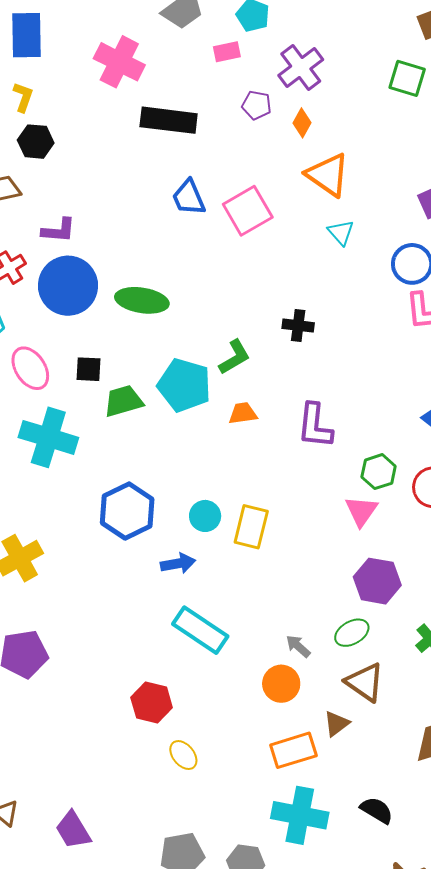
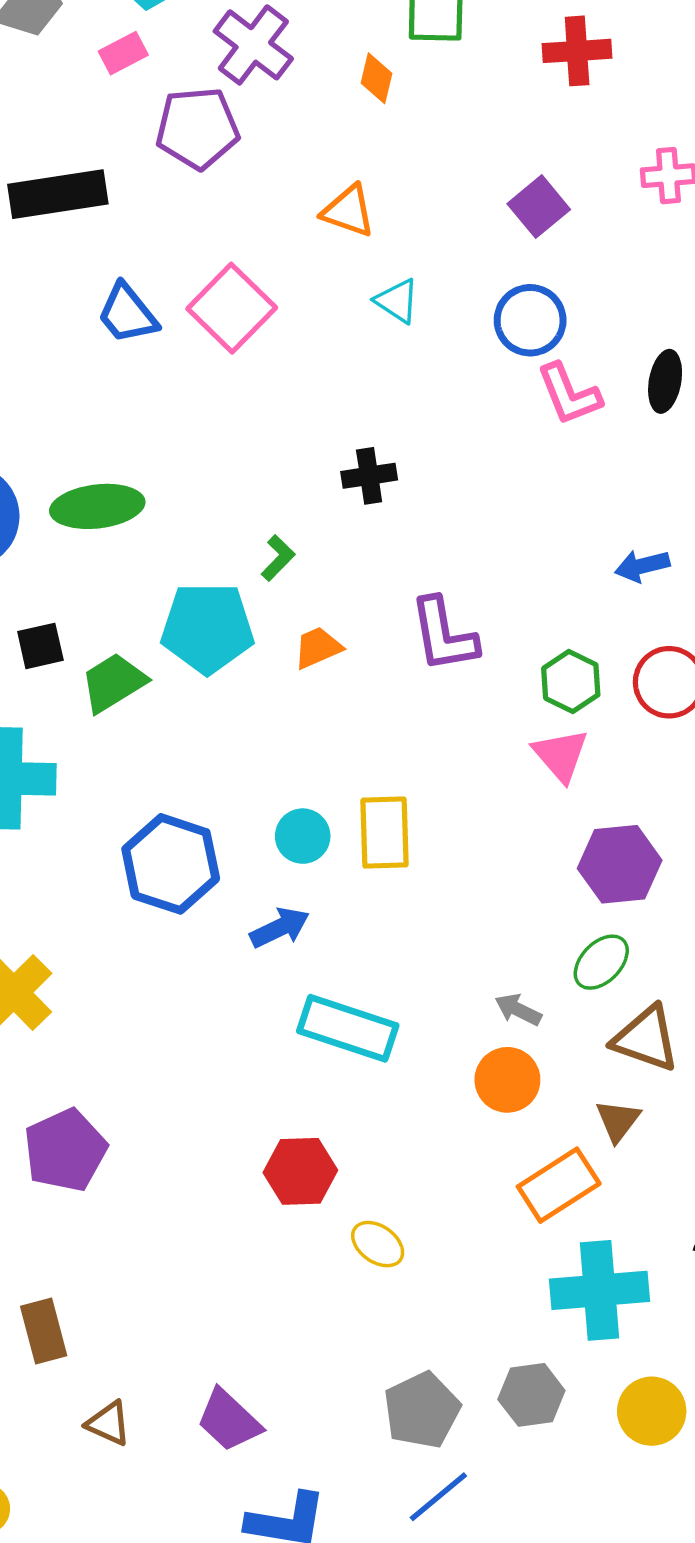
purple pentagon: (257, 105) -> (197, 128), size x1.6
orange diamond: (302, 123) -> (377, 78), moved
orange triangle: (328, 175) -> (348, 211), size x0.7
green L-shape: (235, 357) -> (278, 558), size x0.7

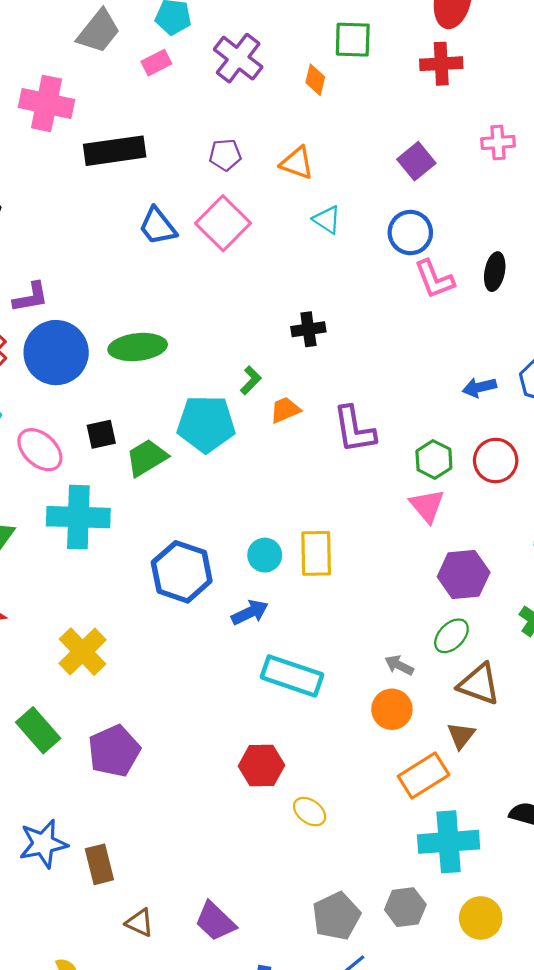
purple pentagon: (197, 128) -> (225, 155), moved, size x0.6
orange trapezoid: (318, 648) -> (285, 410), moved

